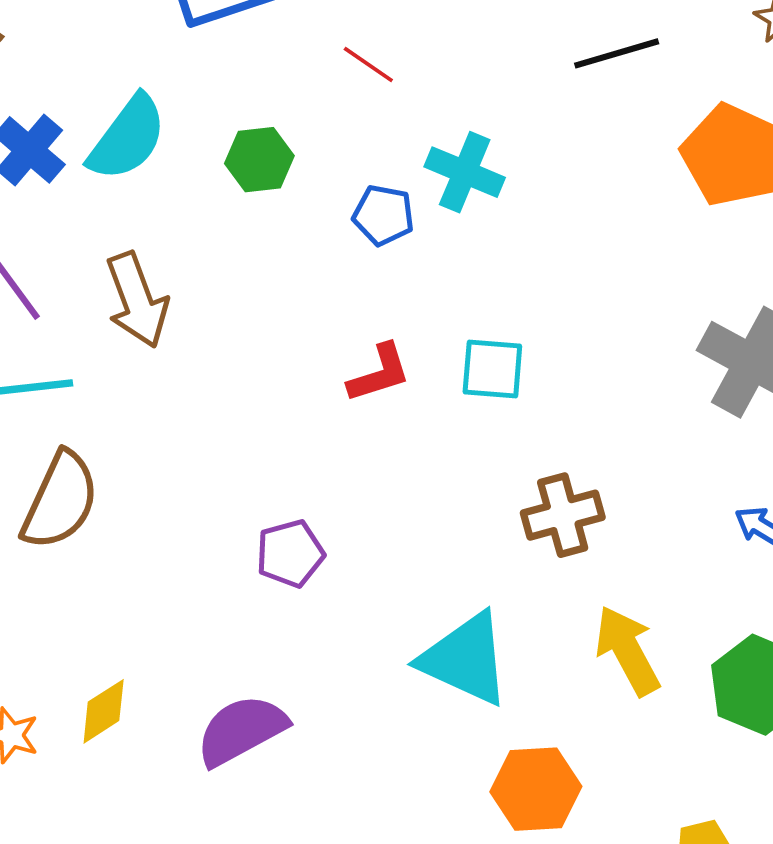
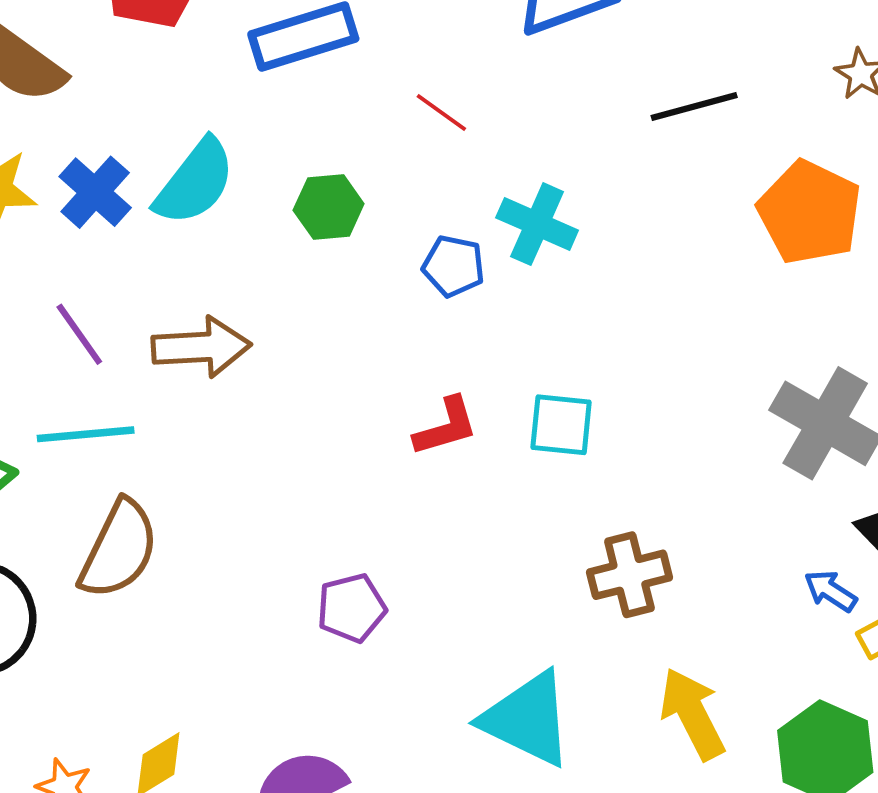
brown arrow: (137, 300) -> (201, 347), turned -74

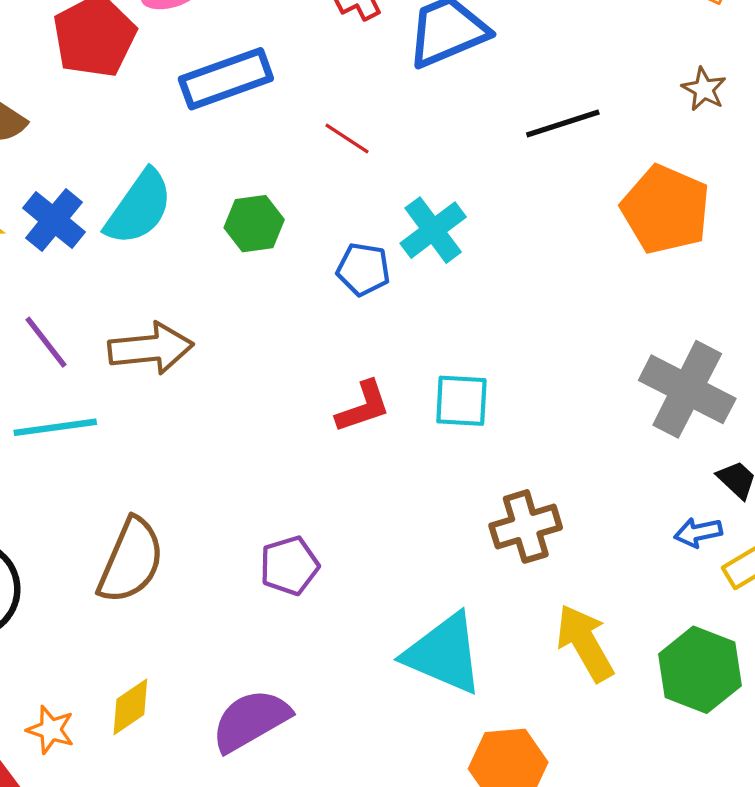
cyan cross: (537, 224) -> (433, 230), turned 32
brown semicircle: (119, 549) -> (131, 561), moved
blue arrow: (830, 591) -> (698, 532), turned -42

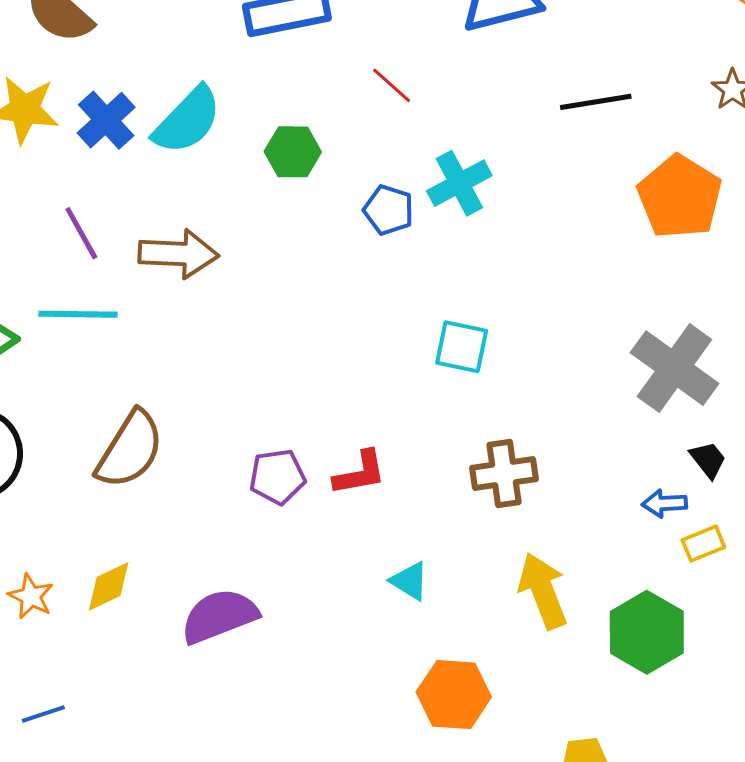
red L-shape: (363, 407) -> (360, 473), moved
cyan triangle: (444, 654) -> (410, 581), size x0.5

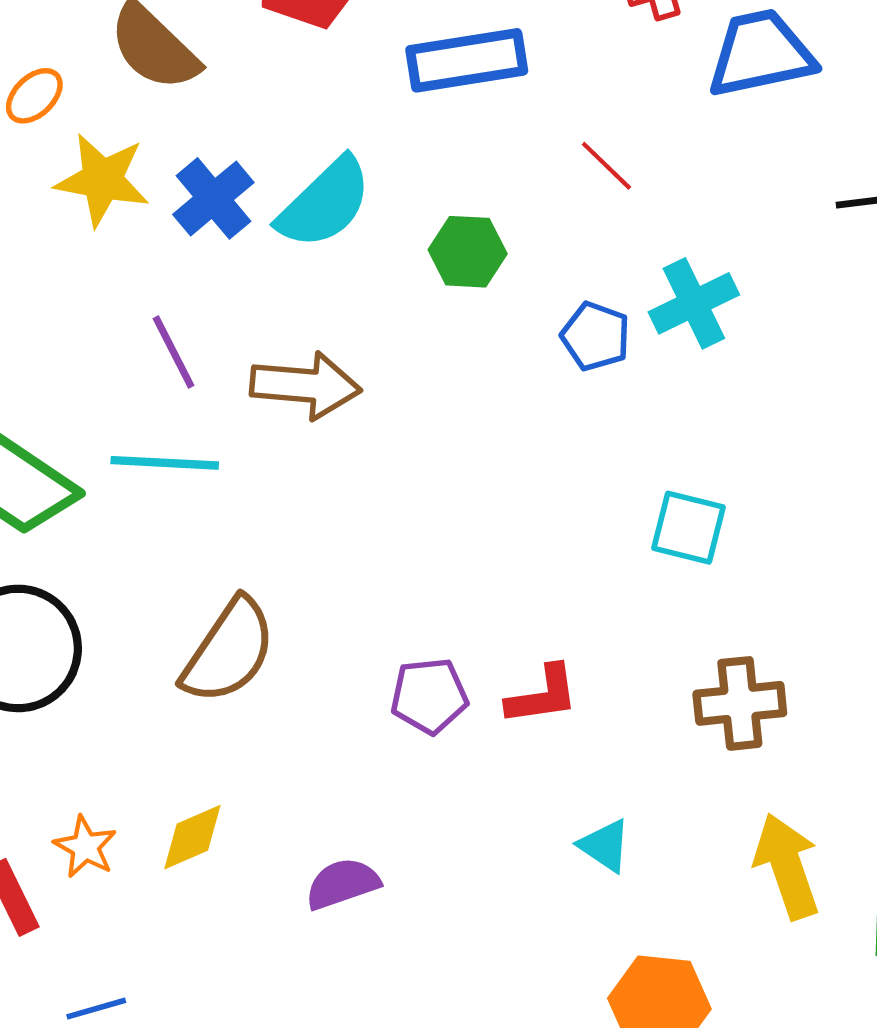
purple semicircle: (219, 616) -> (342, 884), size x0.7

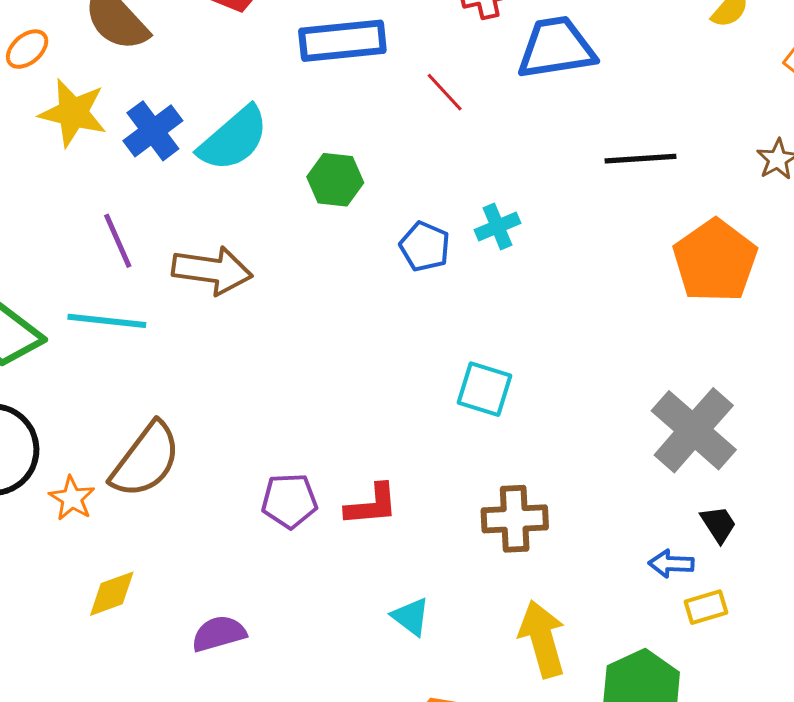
red line: (606, 166) -> (445, 92), moved
cyan cross: (694, 303) -> (498, 227), size x0.7
orange star: (85, 847) -> (72, 498), moved

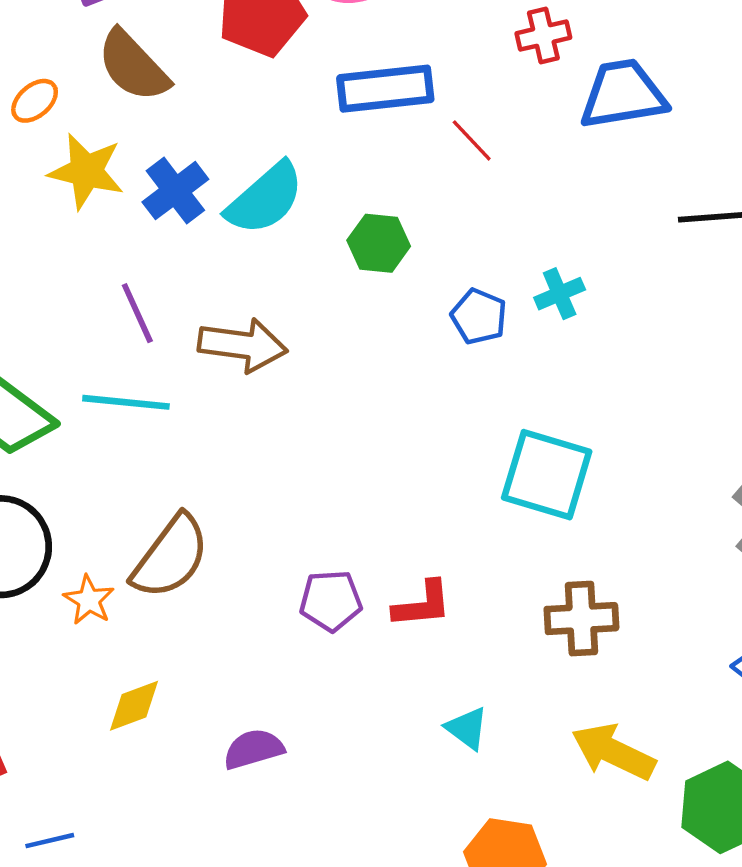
red line: (445, 92) -> (472, 140), moved
cyan square: (485, 389) -> (547, 475), size x1.5
yellow arrow: (542, 639) -> (613, 752), turned -48

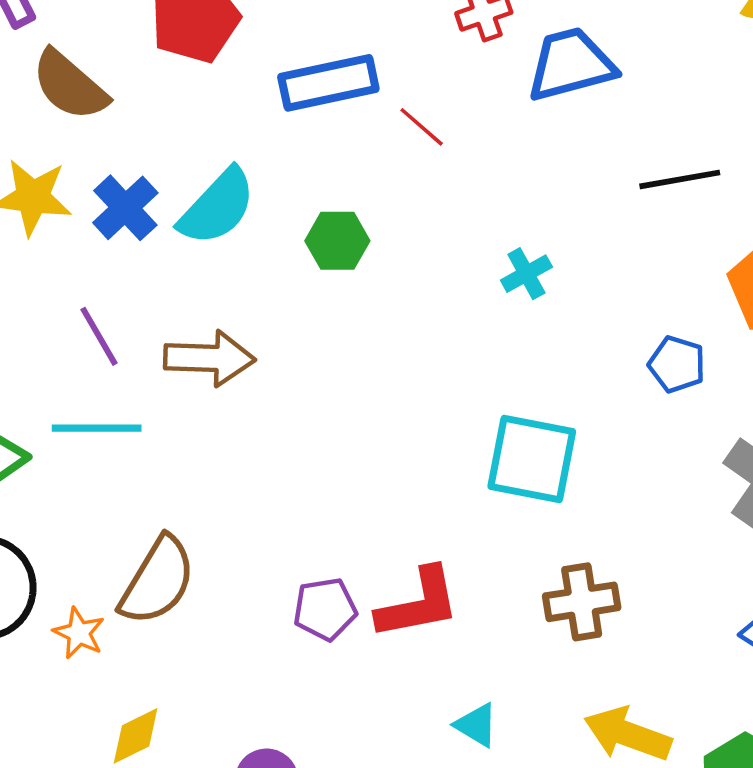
blue pentagon: (479, 317) -> (677, 364), moved
red L-shape: (422, 604) -> (418, 604), size x1.4

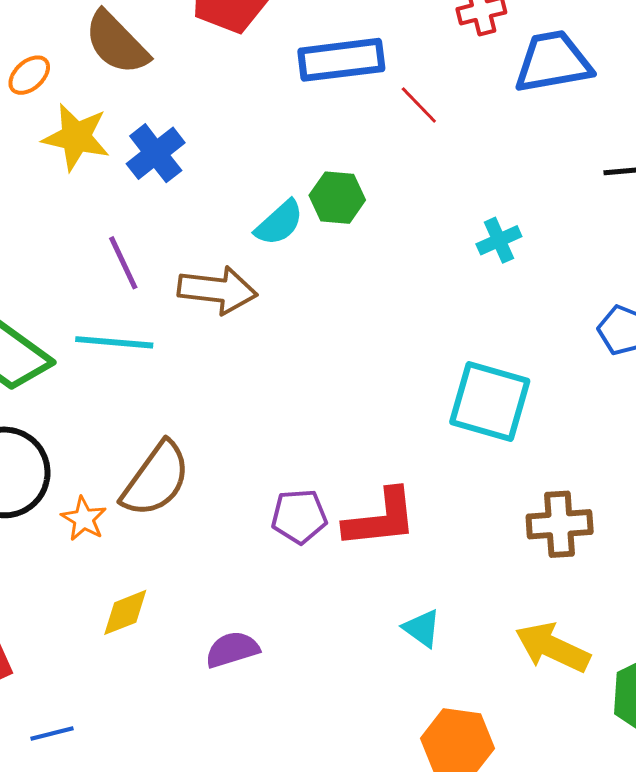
cyan semicircle: (217, 207) -> (279, 223), moved, size x0.7
brown cross: (582, 602) -> (560, 524), moved

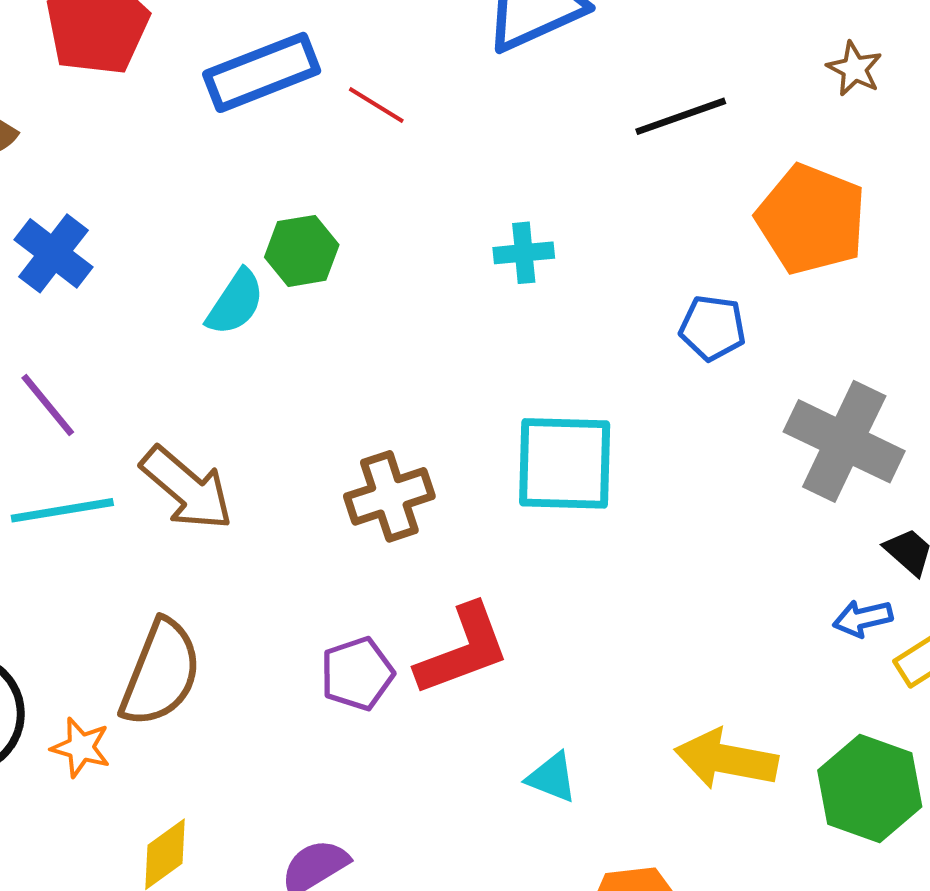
cyan cross: (499, 240) -> (524, 253), turned 33
brown arrow: (217, 290) -> (187, 488), moved, turned 48
brown cross: (560, 524) -> (389, 496), moved

